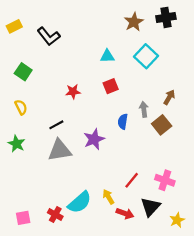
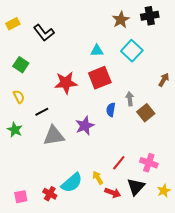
red square: (111, 86) -> (100, 78), size x1.6
red star: (73, 92) -> (66, 83), size x1.6
brown arrow: (169, 97) -> (164, 80), moved
black line: (56, 125) -> (42, 112), moved
yellow star: (177, 220) -> (164, 191), moved

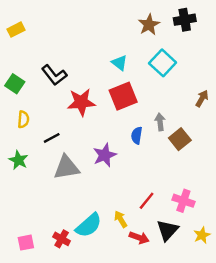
black L-shape: (44, 33) -> (54, 75), moved
cyan triangle: (97, 51) -> (119, 63), turned 40
green square: (21, 65) -> (15, 84), moved
yellow semicircle: (19, 97) -> (23, 119), turned 32

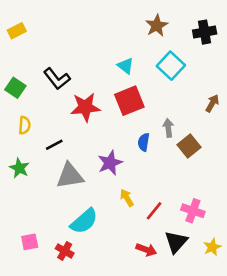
black cross: (185, 20) -> (205, 32), moved
yellow arrow: (121, 219) -> (127, 198), moved
cyan semicircle: (89, 225) -> (84, 221), moved
pink square: (26, 243) -> (30, 242), moved

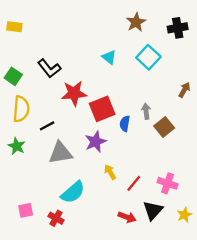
yellow rectangle: (17, 31) -> (14, 27), turned 35
red square: (129, 101) -> (102, 109), moved
yellow semicircle: (25, 125) -> (21, 109), size x1.6

